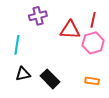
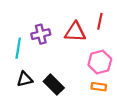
purple cross: (38, 16) -> (41, 34), moved
pink hexagon: (93, 43) -> (100, 62), moved

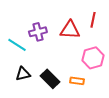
cyan line: (18, 48) -> (17, 45), turned -66
orange rectangle: (99, 87) -> (77, 81), moved

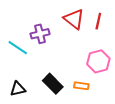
red triangle: (70, 30) -> (74, 19), moved, turned 35
black triangle: (23, 74) -> (18, 89), moved

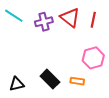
purple cross: (40, 34) -> (44, 22), moved
cyan line: (18, 48) -> (14, 16), moved

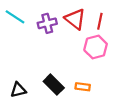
pink hexagon: (93, 58) -> (96, 47), moved

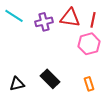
red triangle: (75, 19) -> (70, 18), turned -30
orange rectangle: (83, 87) -> (89, 84), moved, turned 64

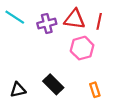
pink hexagon: (89, 44) -> (82, 48), moved

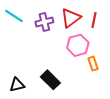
red triangle: (75, 19) -> (71, 18), turned -45
orange rectangle: (95, 90) -> (93, 64), moved

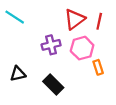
purple cross: (44, 22) -> (51, 45), moved
black triangle: (17, 85) -> (18, 74), moved

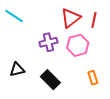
orange rectangle: (98, 67) -> (93, 78), moved

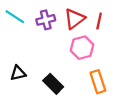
purple cross: (48, 42) -> (46, 20), moved
orange rectangle: (93, 78) -> (98, 82), size x1.5

